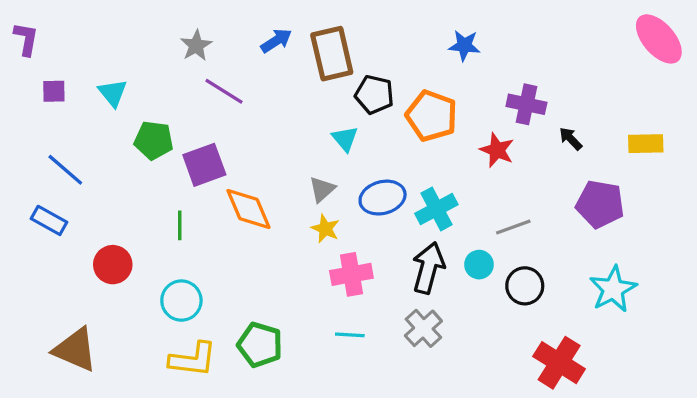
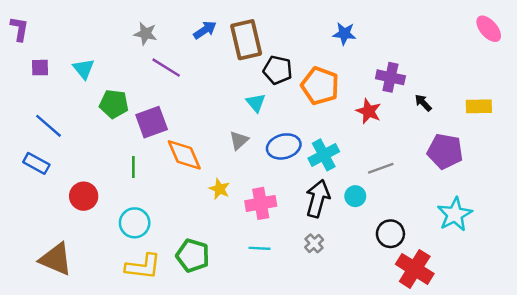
pink ellipse: (659, 39) -> (489, 29), size x0.7
gray star: (196, 45) -> (145, 34), turned -30
yellow star: (325, 229) -> (219, 189), moved
black circle: (525, 286) -> (390, 234), moved
gray cross: (423, 328) -> (314, 243), size x0.7

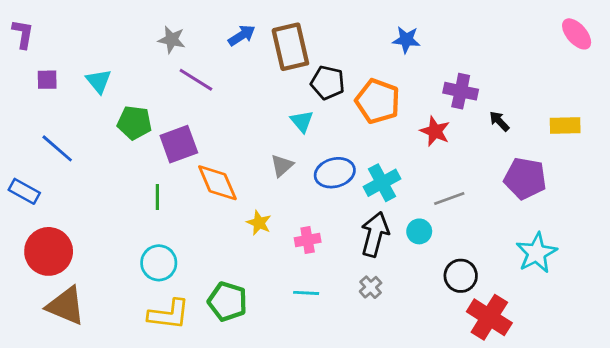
blue rectangle: (36, 163) -> (24, 191), moved
red circle: (84, 196) -> (49, 251), moved, size x1.4
pink cross: (261, 203) -> (308, 240), size x0.7

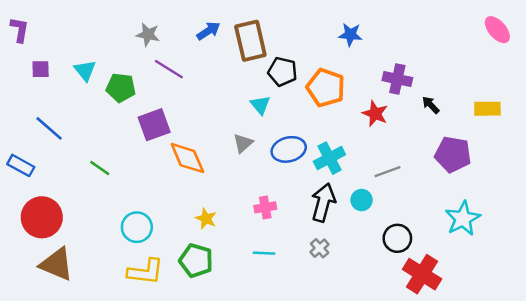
green pentagon: (134, 123) -> (121, 88), moved
green line: (157, 197) -> (100, 168), moved, turned -55
yellow star: (259, 223) -> (206, 219), moved

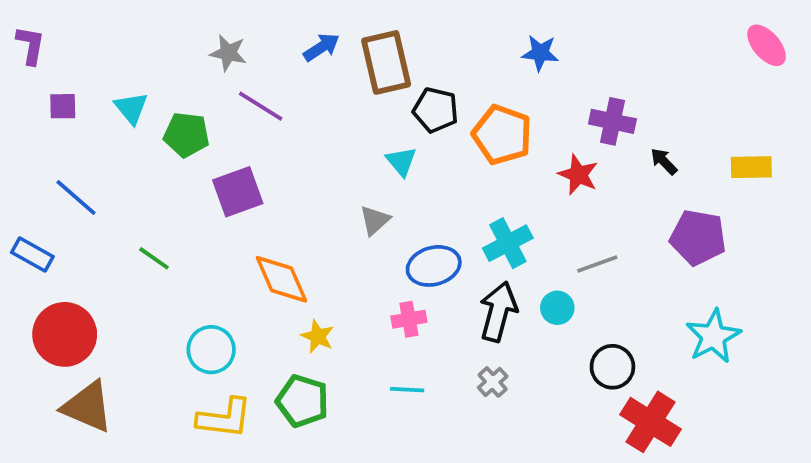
blue ellipse: (289, 149) -> (434, 266), moved
orange diamond: (187, 158) -> (282, 279), moved

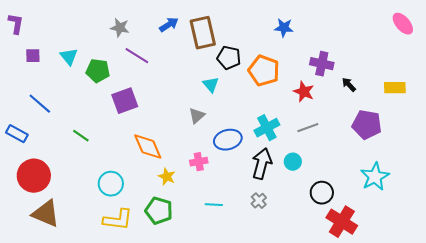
gray line: (597, 264) -> (308, 128), moved
pink cross: (409, 319) -> (199, 162), moved

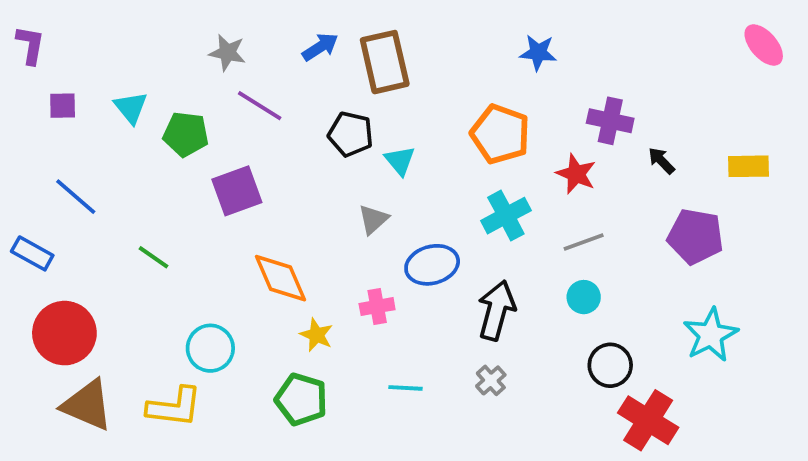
black pentagon: (229, 58) -> (351, 134), moved
cyan cross: (267, 128) -> (506, 216), moved
cyan circle: (293, 162) -> (584, 297), moved
yellow L-shape: (118, 220) -> (174, 407), moved

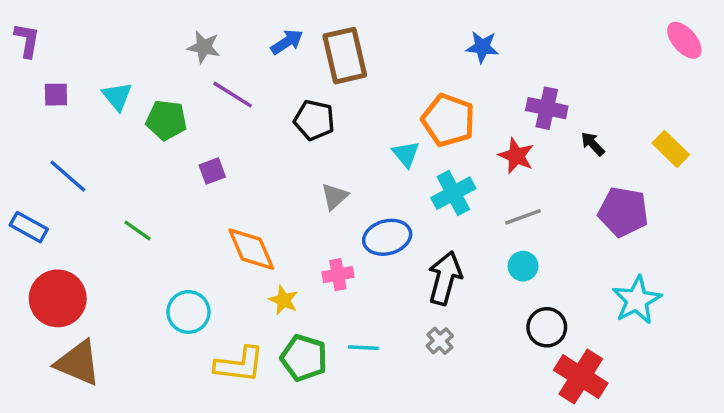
cyan triangle: (400, 161) -> (406, 154), moved
yellow rectangle: (749, 166) -> (671, 149), turned 45
purple square: (237, 191) -> (212, 171), size x0.6
green pentagon: (301, 399) -> (304, 358), moved
yellow L-shape: (174, 407) -> (239, 365), moved

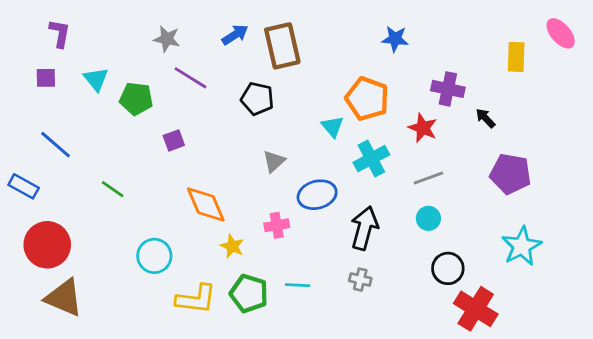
purple L-shape: (27, 40) -> (60, 33), moved
yellow rectangle: (671, 149) -> (516, 57), moved, turned 48
gray cross: (440, 341) -> (360, 280), turned -35

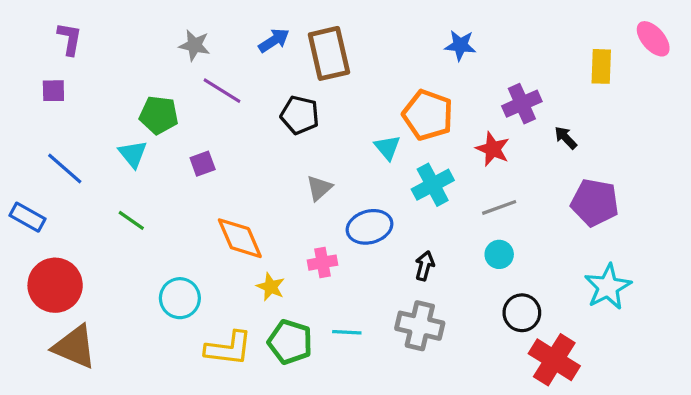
cyan triangle: (96, 79) -> (133, 154), moved
purple cross: (448, 89) -> (522, 104), turned -36
black arrow: (364, 228) -> (425, 266), size x0.6
gray cross: (360, 280) -> (420, 326), size x1.8

